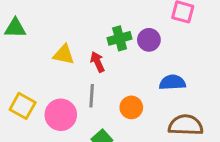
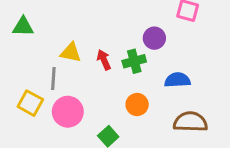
green cross: (120, 38) -> (134, 61), moved
gray line: (92, 96) -> (53, 79), moved

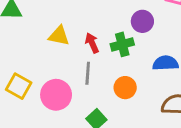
gray line: (53, 79) -> (88, 73), moved

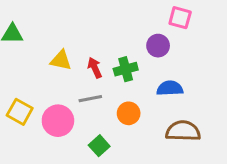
purple circle: (142, 21) -> (158, 46), moved
gray line: (88, 73) -> (90, 99), turned 75

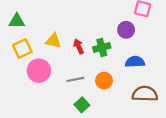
gray line: (90, 99) -> (75, 79), moved
yellow square: (20, 112) -> (22, 49), moved, turned 36
pink circle: (58, 121) -> (39, 71), moved

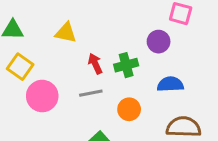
yellow triangle: (53, 41) -> (66, 33), moved
yellow square: (22, 49) -> (20, 67), turned -30
gray line: (75, 79) -> (91, 93), moved

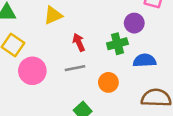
yellow triangle: (66, 33) -> (53, 15), turned -36
green cross: (126, 65) -> (117, 44), moved

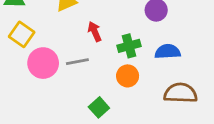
green cross: (117, 44) -> (129, 46), moved
gray line: (75, 68) -> (77, 62), moved

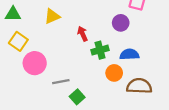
red arrow: (95, 32) -> (83, 34), moved
gray line: (77, 62) -> (61, 82), moved
orange circle: (128, 76) -> (114, 73), moved

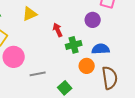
brown semicircle: (139, 86) -> (110, 78), turned 80
green square: (77, 97) -> (65, 88), moved

